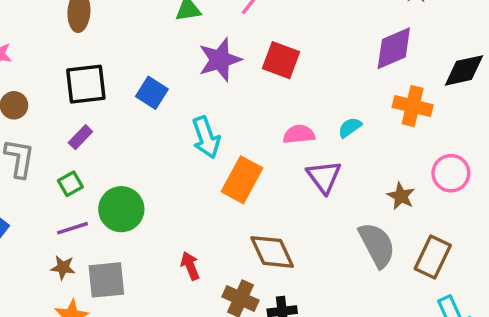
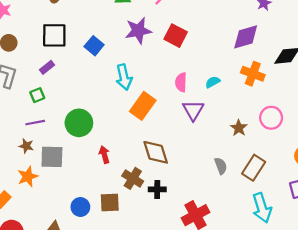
pink semicircle: (299, 134) -> (181, 82), turned -90
green circle: (121, 209) -> (79, 123), moved
gray semicircle: (377, 245) -> (221, 166), moved, size x0.6

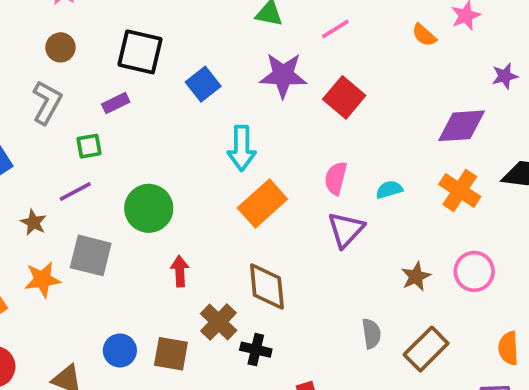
purple line: (35, 123) -> (75, 192), turned -30
brown star: (26, 146) -> (33, 222), moved

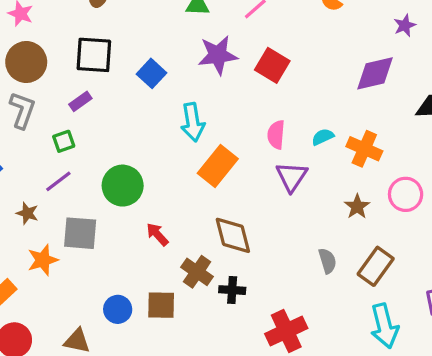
brown circle: (60, 47) -> (26, 62), size x1.6
orange cross: (460, 190) -> (364, 149), moved
red arrow: (180, 271) -> (157, 234), turned -30

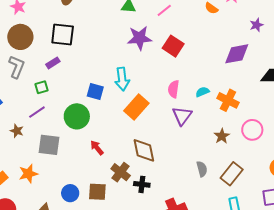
blue square: (152, 73) -> (95, 91), moved, turned -30
orange star: (43, 260) -> (28, 174), moved

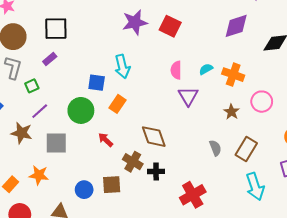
green square: (41, 87) -> (32, 86), moved
orange rectangle: (136, 107) -> (118, 104), moved, size x0.7
brown star: (17, 131) -> (22, 133), size x1.5
orange star: (28, 174) -> (39, 175), turned 30

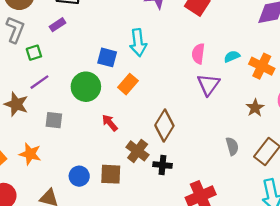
brown diamond: (154, 137) -> (164, 125), turned 44
gray square: (56, 143) -> (54, 120), size x0.7

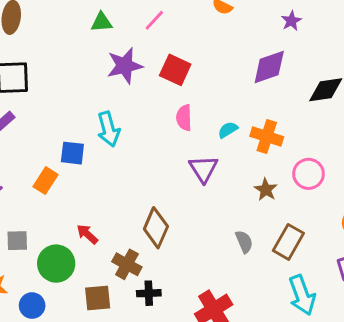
pink semicircle: (198, 54) -> (184, 118), moved
orange rectangle: (128, 84) -> (46, 181), moved
green circle: (86, 87) -> (56, 264), moved
black cross: (162, 165) -> (149, 293), moved
blue circle: (79, 176) -> (32, 306), moved

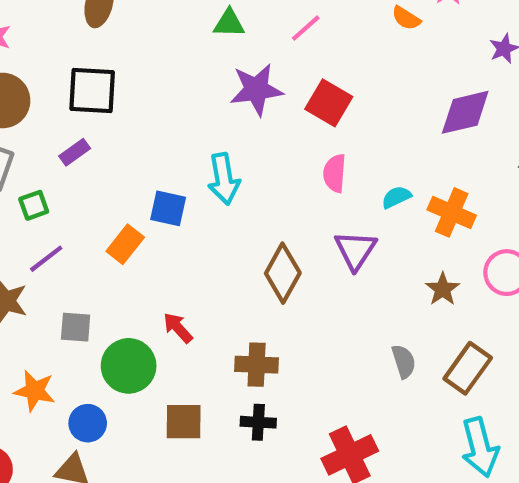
brown diamond: (156, 228) -> (283, 273), moved
brown cross: (127, 264) -> (257, 365), moved, turned -32

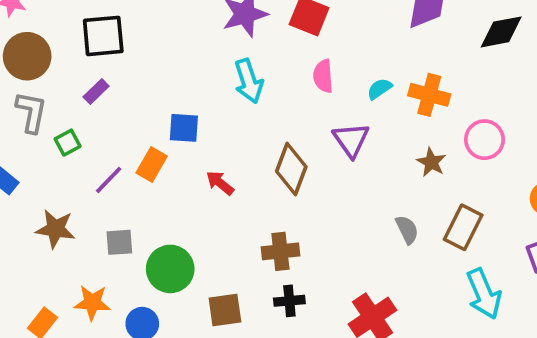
cyan arrow: (224, 179) -> (249, 81), moved
purple line: (46, 259) -> (109, 180), moved
red arrow: (178, 328) -> (220, 183), moved

